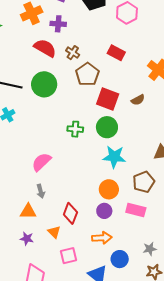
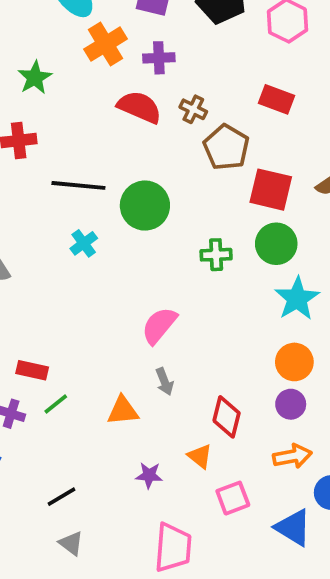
green circle: (44, 84) -> (145, 206), moved
cyan star: (114, 157) -> (297, 299), turned -30
orange triangle: (28, 211) -> (123, 411), moved

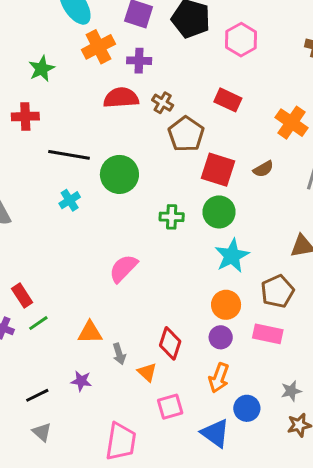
red semicircle: (139, 107) -> (121, 98), turned -32
red rectangle: (32, 370) -> (22, 296), turned 40
gray arrow: (165, 382) -> (119, 354), moved
orange arrow: (292, 456) -> (219, 378), turned 116
purple star: (149, 475) -> (81, 381), moved

